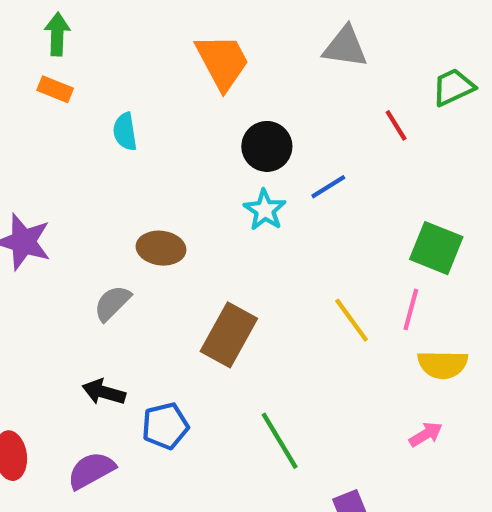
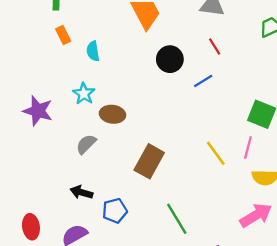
orange rectangle: (55, 89) -> (63, 35), moved, turned 42
red line: (396, 125) -> (215, 47), moved
cyan star: (265, 210) -> (84, 94), moved
pink arrow: (426, 434) -> (256, 215), size x1.8

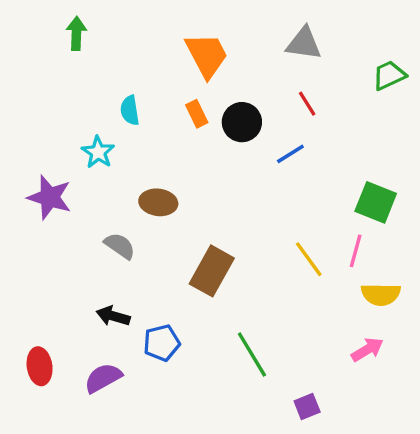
orange rectangle: (63, 35) -> (197, 114), moved
cyan star: (84, 94) -> (98, 152), moved
gray semicircle: (86, 144) -> (120, 246), turned 80
pink arrow: (256, 215) -> (367, 350), size x0.7

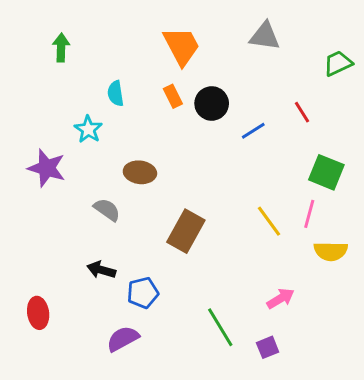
green arrow: (76, 33) -> (61, 48), moved
red line: (307, 104) -> (302, 112), moved
pink arrow: (367, 350) -> (280, 299), moved
green line: (252, 355) -> (220, 327), moved
purple semicircle: (103, 378) -> (123, 339), moved

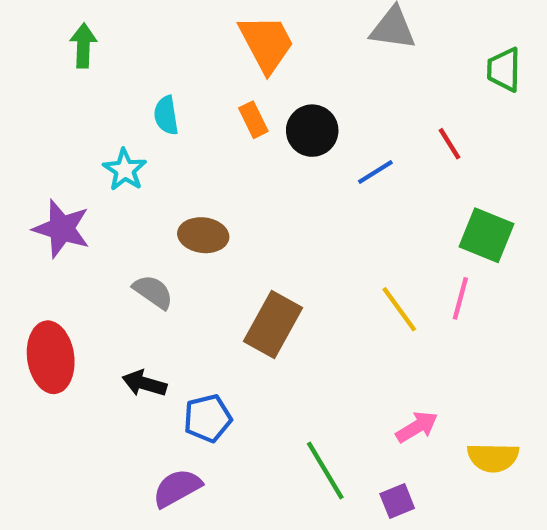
green trapezoid: (338, 63) -> (504, 70), turned -64
yellow semicircle: (331, 251) -> (493, 457), moved
red ellipse: (38, 313) -> (51, 357), moved, size x1.4

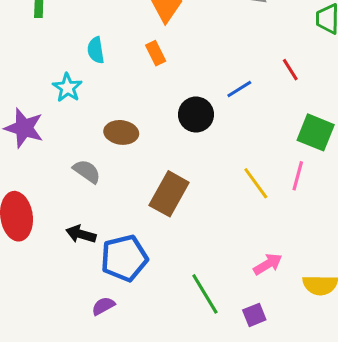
black circle: (312, 131) -> (196, 115), moved
blue pentagon: (208, 418) -> (124, 258), size x1.4
purple semicircle: (177, 488) -> (103, 306), size x0.7

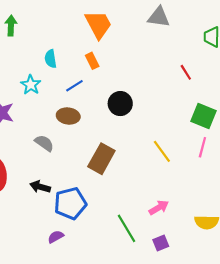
blue line: (239, 89) -> (74, 86), moved
pink line: (298, 176) -> (202, 147), moved
pink arrow: (268, 264) -> (159, 208), moved

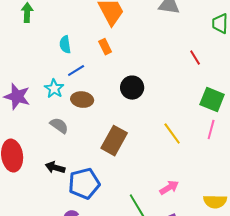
cyan star: (31, 85) -> (54, 89), moved
blue line: (74, 86) -> (76, 71), moved

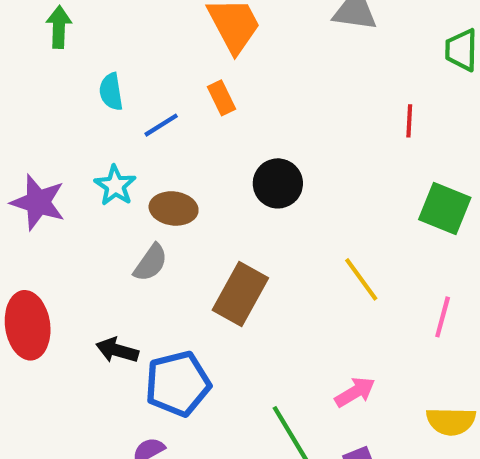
cyan semicircle: (65, 45) -> (111, 92), moved
red line: (195, 58) -> (409, 121), turned 35
blue line: (76, 71) -> (161, 125), moved
gray semicircle: (59, 126) -> (151, 263), moved, turned 90
pink line: (211, 130) -> (443, 317), moved

